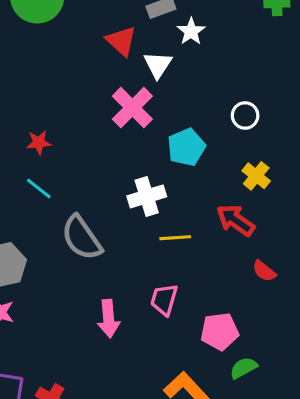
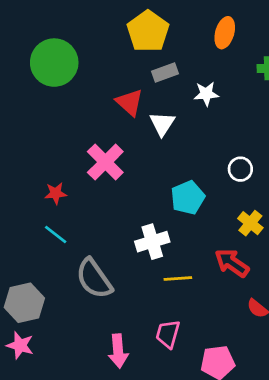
white star: (191, 31) -> (206, 94), moved, turned 30
pink cross: (132, 108) -> (105, 162), moved

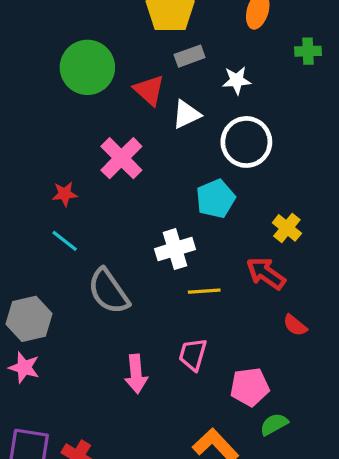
green circle: (54, 63) -> (87, 67), moved
white triangle: (162, 124) -> (186, 114), turned 32
white circle: (240, 169) -> (246, 142), moved, size x1.8

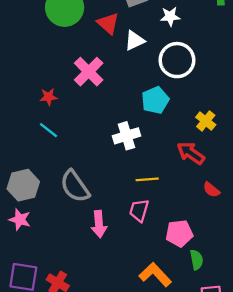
gray semicircle: (108, 291) -> (75, 186), moved
yellow line: (204, 291) -> (147, 179), moved
green semicircle: (274, 424) -> (196, 260), turned 108

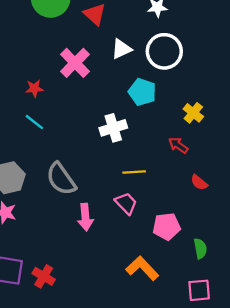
white triangle: (135, 41) -> (121, 49), moved
cyan pentagon: (155, 100) -> (142, 92), turned -30
red arrow: (191, 153) -> (178, 145), size x0.7
pink trapezoid: (139, 210) -> (126, 203), turned 120
green semicircle: (196, 260) -> (200, 249), moved

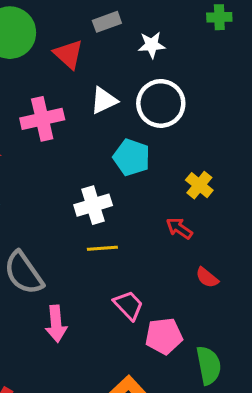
pink cross: (75, 63) -> (42, 119), turned 32
yellow line: (134, 172) -> (102, 248), moved
pink trapezoid: (126, 203) -> (128, 305), moved
green semicircle: (200, 249) -> (209, 365), size x1.4

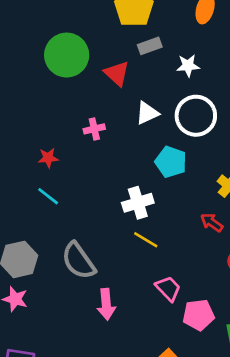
pink cross: (42, 119) -> (94, 129), size x0.6
yellow line: (102, 248) -> (146, 240), turned 35

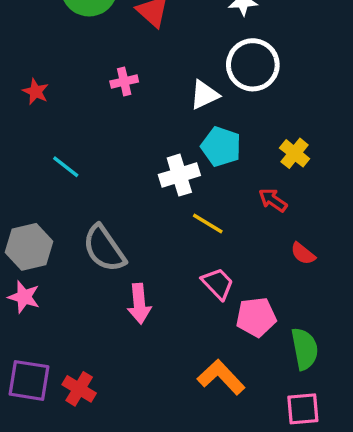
white triangle: (147, 113) -> (204, 95), moved
red star: (48, 158) -> (36, 92), moved, turned 30
cyan pentagon: (171, 162) -> (221, 147), moved
yellow line: (146, 240) -> (208, 223), moved

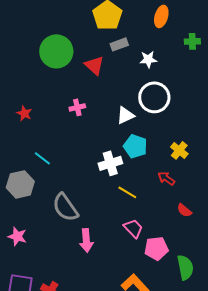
gray hexagon: (29, 247) -> (20, 184), moved

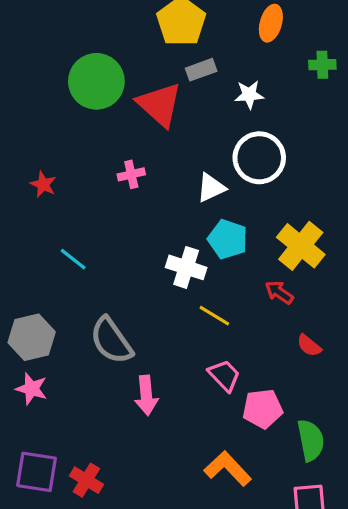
red triangle: (94, 65) -> (160, 105), size x1.4
yellow cross: (179, 150) -> (301, 246), size x1.6
white cross: (110, 163) -> (186, 267), turned 35
gray hexagon: (20, 184) -> (32, 337), moved

